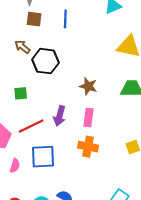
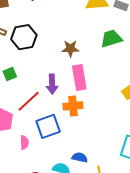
pink rectangle: (88, 117) -> (79, 77), size x1.4
orange cross: (88, 147) -> (73, 106), moved

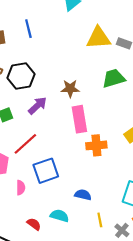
purple arrow: (52, 84) -> (37, 106), moved, turned -132
orange cross: (73, 106) -> (96, 145), moved
blue semicircle: (80, 158) -> (83, 195), moved

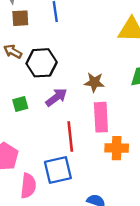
red line: (25, 144) -> (70, 136), moved, turned -60
pink semicircle: (21, 188) -> (28, 186), size x1.5

